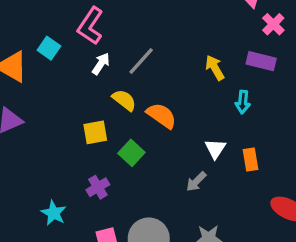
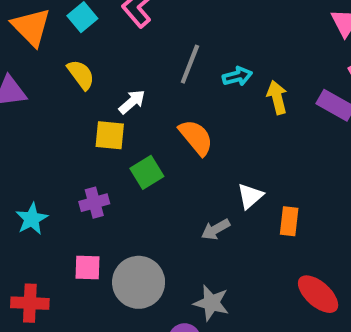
gray line: (141, 61) -> (190, 64), turned -36
white arrow: (101, 64) -> (132, 102), moved
yellow semicircle: (124, 100) -> (81, 75), moved
cyan arrow: (243, 102) -> (237, 76), moved, turned -125

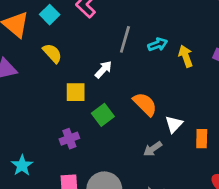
white arrow: (132, 102) -> (103, 69), moved
orange semicircle: (196, 137) -> (145, 104), moved
cyan star: (32, 219) -> (22, 165), moved

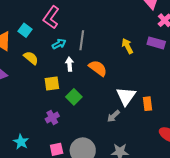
cyan arrow: (158, 44) -> (59, 44), moved
white arrow: (103, 69) -> (70, 64), turned -40
orange semicircle: (145, 104) -> (98, 68), moved
white triangle: (174, 124) -> (126, 96), size x1.5

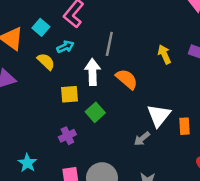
cyan arrow: (59, 44) -> (65, 47), moved
white arrow: (70, 64) -> (92, 72), size x1.5

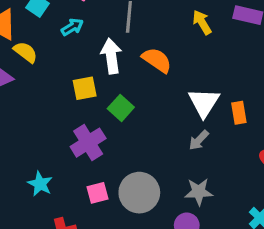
yellow semicircle: (46, 61) -> (25, 52), moved
purple cross: (67, 136) -> (88, 143), size x1.5
gray arrow: (142, 139) -> (199, 140), moved

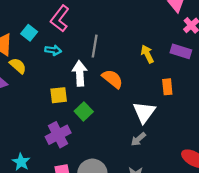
cyan arrow: (72, 27) -> (53, 50), turned 35
orange rectangle: (239, 113) -> (167, 87), moved

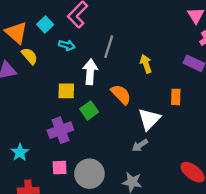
yellow arrow: (147, 54) -> (146, 64), moved
orange semicircle: (112, 79) -> (121, 94), moved

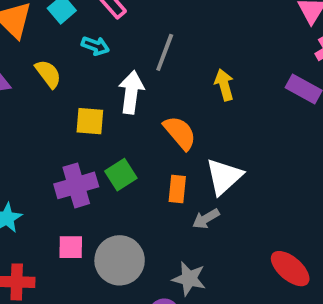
yellow semicircle: (29, 56) -> (48, 74), moved
orange rectangle: (176, 97) -> (177, 189), moved
green square: (89, 110) -> (121, 175), moved

